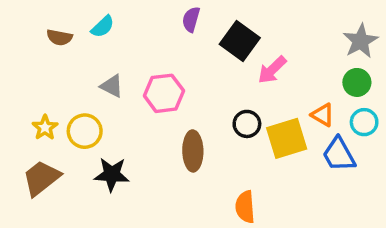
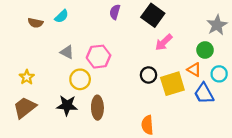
black square: (240, 41) -> (153, 15), moved
green circle: (357, 82) -> (205, 50), moved
yellow circle: (85, 131) -> (80, 79), moved
brown ellipse: (193, 151) -> (97, 108), moved

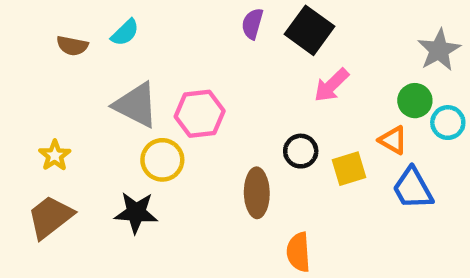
purple semicircle: (115, 12) -> (252, 24), moved
gray triangle: (67, 52) -> (136, 105), size x1.6
cyan circle: (219, 74) -> (448, 123), moved
yellow square: (172, 84) -> (349, 169), size x0.7
brown ellipse: (97, 108) -> (257, 193), moved

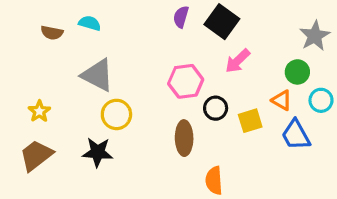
cyan semicircle: (125, 32) -> (90, 23), turned -120
pink hexagon: (200, 114) -> (186, 81), moved
cyan circle: (448, 123) -> (321, 100), moved

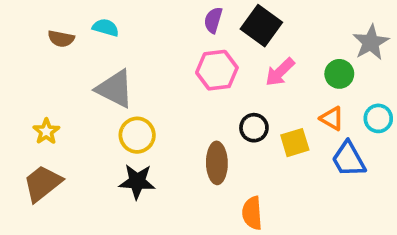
green circle: (297, 72) -> (339, 74), moved
pink hexagon: (186, 81) -> (217, 70), moved
black star: (98, 152) -> (137, 181), moved

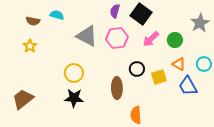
green circle: (339, 74) -> (175, 40), moved
gray triangle: (115, 89) -> (87, 36), moved
yellow star: (46, 131) -> (30, 46), moved

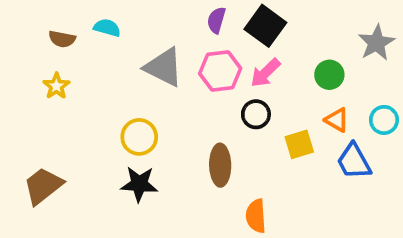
pink arrow: (151, 39) -> (265, 73), moved
black circle: (137, 69) -> (256, 114), moved

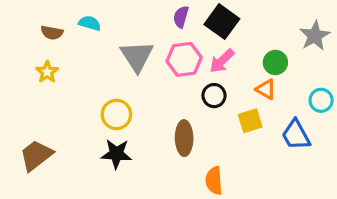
gray triangle: (164, 67) -> (137, 56), turned 30
orange triangle: (337, 120) -> (266, 89), moved

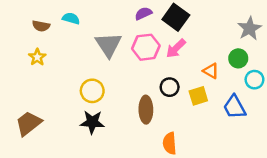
purple semicircle: (181, 17) -> (143, 13), turned 49
green circle: (275, 63) -> (238, 58), moved
black circle: (214, 96) -> (170, 87), moved

